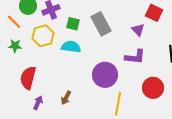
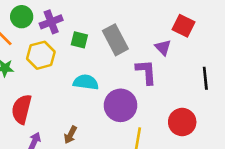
cyan semicircle: (71, 47) -> (86, 82), moved
purple L-shape: (135, 57) -> (146, 72), moved, turned -100

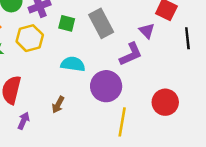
purple L-shape: (146, 72) -> (131, 54), turned 70
black line: (205, 78) -> (187, 38), moved
brown arrow: (70, 135) -> (58, 105), moved

